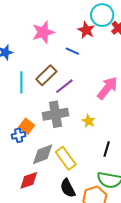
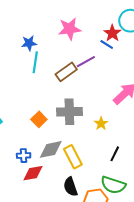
blue line: (72, 51) -> (107, 44), moved
cyan line: (21, 82) -> (35, 62), moved
purple line: (64, 86) -> (86, 62), moved
blue cross: (19, 135) -> (24, 156), moved

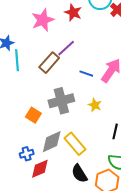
red star: (112, 33) -> (73, 12), moved
blue line: (107, 44) -> (86, 74), moved

